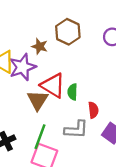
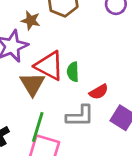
red semicircle: (93, 110) -> (99, 92), turned 70

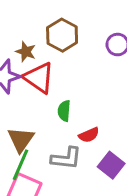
red triangle: (49, 66) -> (39, 78), moved
brown triangle: (32, 84) -> (21, 140), moved

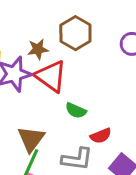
brown star: (26, 52) -> (38, 49), turned -30
green semicircle: (64, 111) -> (76, 111), turned -72

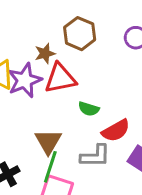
red triangle: (51, 76) -> (60, 78), turned -40
red semicircle: (101, 136) -> (116, 131), size x1.4

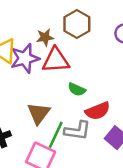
green line: (50, 167) -> (56, 135), moved

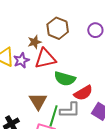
purple star: (25, 58) -> (21, 60), size x0.7
green semicircle: (77, 89) -> (65, 79), size x1.5

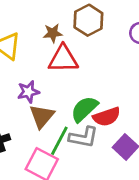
purple star: (21, 60) -> (28, 92), moved
green semicircle: (65, 79) -> (84, 109), moved, turned 110

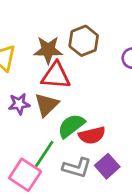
brown star: (53, 33) -> (48, 50), size x1.5
brown triangle: (42, 116) -> (46, 105), moved
gray L-shape: (83, 137) -> (77, 168), moved

